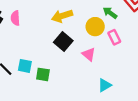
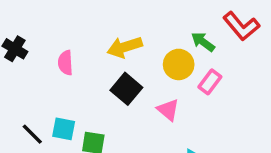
pink semicircle: (15, 18) -> (65, 63), moved
pink rectangle: (114, 37) -> (210, 82), turned 64

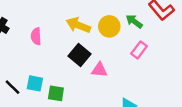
yellow arrow: (125, 47) -> (78, 25), turned 40
yellow circle: (179, 64) -> (109, 26), moved
pink triangle: (168, 110) -> (99, 70), moved, turned -35

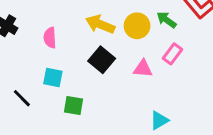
pink triangle: (99, 70) -> (143, 69), moved
cyan square: (35, 83) -> (53, 77), moved

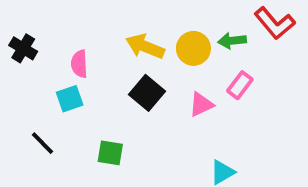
green arrow: (167, 20) -> (232, 41), turned -42
pink triangle: (143, 69) -> (201, 104), turned -30
cyan square: (53, 77) -> (70, 99), moved, turned -30

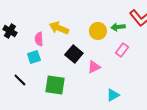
yellow arrow: (145, 46) -> (59, 28), moved
pink triangle: (201, 104) -> (94, 67), moved
green square: (110, 153) -> (55, 85), size x1.5

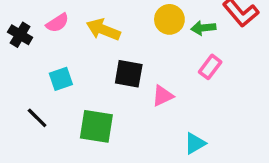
yellow circle: (98, 31) -> (169, 19), moved
pink semicircle: (39, 39) -> (57, 23), moved, turned -120
black square: (74, 54) -> (129, 74), turned -30

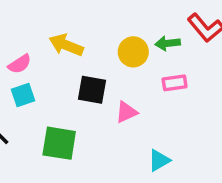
yellow circle: (169, 19) -> (133, 52), moved
pink semicircle: (57, 23) -> (20, 64), moved
pink rectangle: (210, 67) -> (175, 83), turned 45

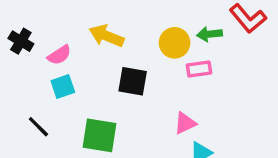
pink rectangle: (175, 83) -> (199, 69), moved
pink triangle: (126, 112) -> (185, 123), moved

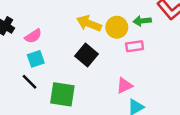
yellow arrow: (106, 36) -> (89, 23), moved
black square: (133, 81) -> (86, 55), turned 30
black line: (38, 127) -> (29, 82), moved

